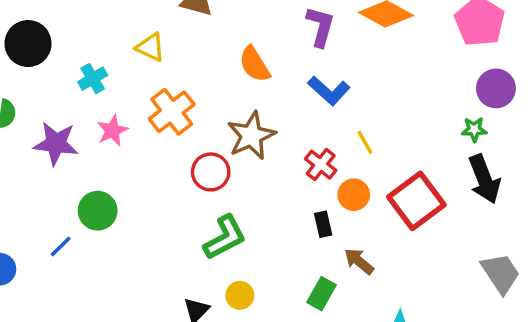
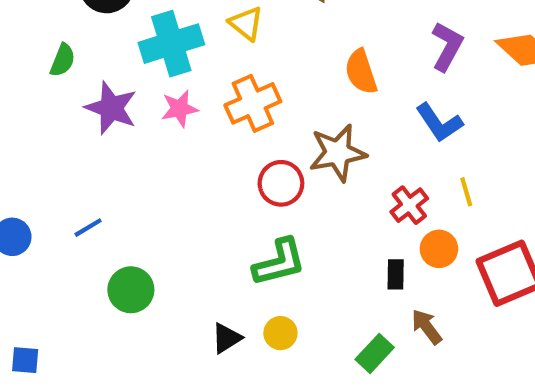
cyan cross: (93, 79) -> (171, 44), size x1.8
green circle: (98, 211) -> (131, 290), moved

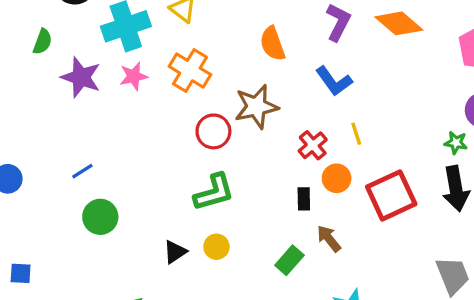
orange cross: (253, 103) -> (190, 71), turned -33
blue line: (88, 228) -> (82, 171), moved

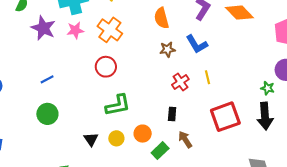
brown star: (256, 107) -> (167, 49), moved, size x0.6
red circle: (213, 131) -> (106, 67), moved
blue line: (82, 171) -> (47, 79), moved
orange circle: (337, 178) -> (143, 134), moved
black triangle: (175, 252) -> (91, 139), turned -35

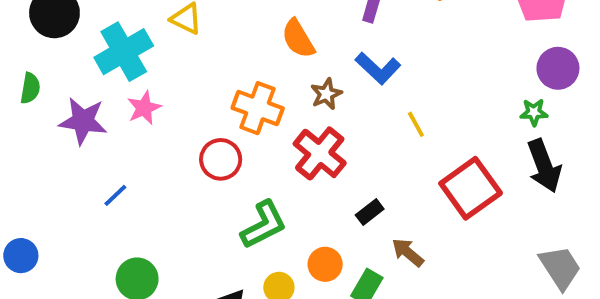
orange cross: (110, 30) -> (258, 108), moved
blue line: (47, 79) -> (115, 195), moved
red cross: (180, 82) -> (320, 153), moved, size x1.5
black rectangle: (172, 114) -> (370, 212), turned 64

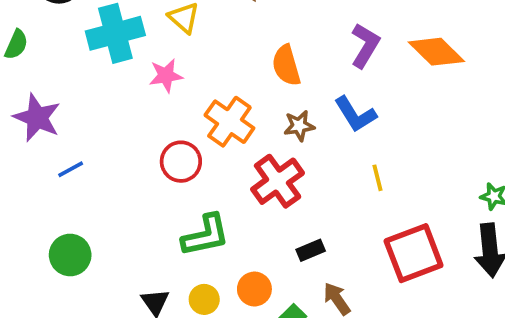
pink star: (144, 108) -> (166, 76), moved
purple star: (83, 121) -> (37, 118), moved

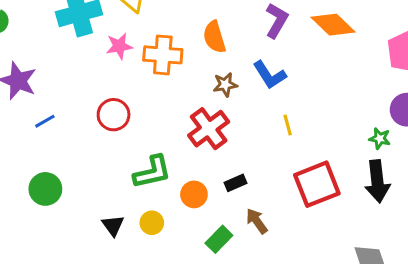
orange cross: (229, 122) -> (163, 55), moved, turned -30
red circle: (181, 162) -> (114, 115), moved
orange circle: (254, 289) -> (194, 194), moved

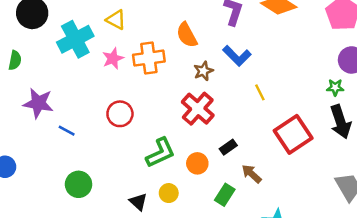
blue line: (45, 121) -> (67, 131), turned 70

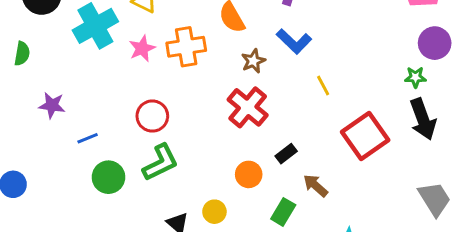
purple star: (38, 103) -> (52, 105), size x0.7
blue line: (67, 131) -> (88, 138), turned -49
green L-shape: (160, 153) -> (160, 162), moved
green circle: (79, 184) -> (108, 177), moved

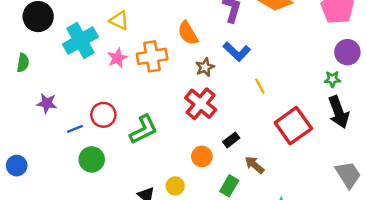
red circle: (152, 116) -> (103, 115), moved
green L-shape: (160, 162) -> (144, 129), moved

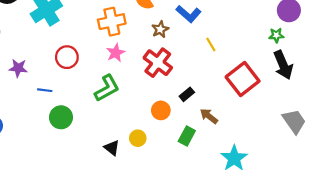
pink star: (117, 58) -> (116, 53), moved
red circle: (103, 115) -> (67, 57), moved
blue line: (75, 129) -> (45, 90), turned 32

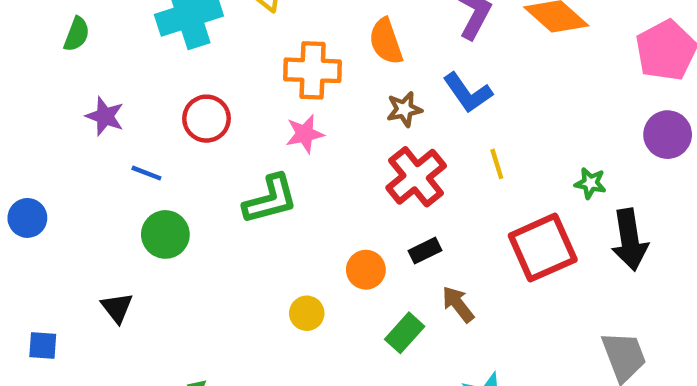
green star: (276, 35) -> (590, 183), moved
red cross: (158, 63) -> (416, 177), moved
black triangle: (112, 148) -> (117, 308), moved

